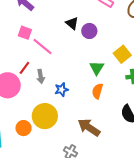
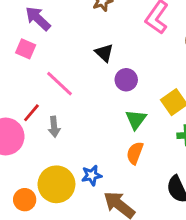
purple circle: (89, 31) -> (126, 80), moved
pink square: (25, 33) -> (26, 49), moved
blue star: (61, 90) -> (92, 175), moved

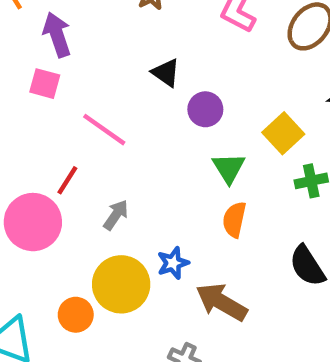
purple arrow: (38, 19) -> (57, 35), turned 36
gray arrow: (54, 127) -> (116, 215), moved, turned -132

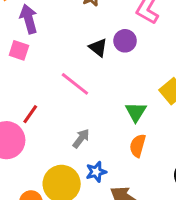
purple circle: (205, 109) -> (125, 41), moved
pink line: (104, 130) -> (75, 84), moved
gray arrow: (116, 215) -> (81, 138), moved

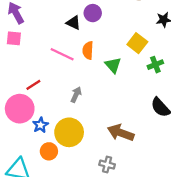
red line: (30, 114) -> (33, 85), turned 35
orange semicircle: (138, 146) -> (88, 50), moved
blue star: (96, 172) -> (40, 125), moved

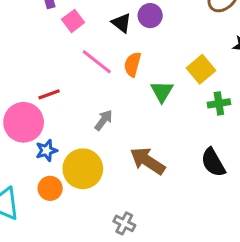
pink square: (14, 38) -> (73, 21), moved, turned 35
brown arrow: (121, 133) -> (148, 161), moved

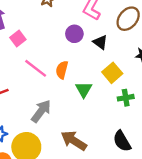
black triangle: (121, 23) -> (100, 42), moved
gray arrow: (104, 120) -> (41, 111), size x1.5

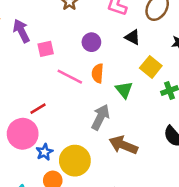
purple circle: (74, 34) -> (91, 42), moved
pink square: (18, 39) -> (46, 49), turned 35
gray arrow: (41, 111) -> (100, 117), moved

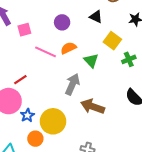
orange semicircle: (98, 73) -> (68, 48), turned 63

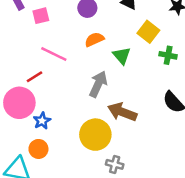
pink line: (45, 52) -> (54, 54), moved
green cross: (129, 59) -> (168, 55), turned 32
yellow circle: (53, 121) -> (95, 135), moved
orange circle: (35, 139) -> (38, 149), moved

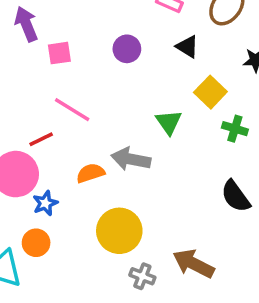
orange semicircle: (94, 39) -> (90, 173), moved
gray arrow: (98, 84) -> (131, 159), turned -110
brown arrow: (122, 112) -> (194, 264), moved

